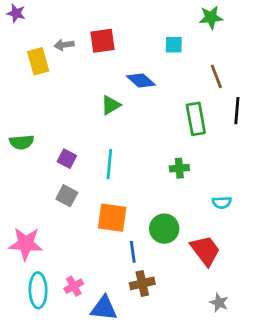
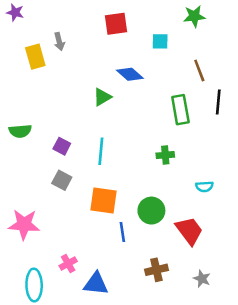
red square: (103, 41) -> (116, 24), moved
gray arrow: (64, 45) -> (59, 41), turned -96
brown cross: (142, 283) -> (156, 270), moved
cyan ellipse: (38, 290) -> (34, 285), moved

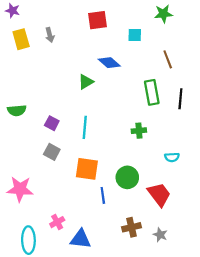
yellow rectangle: (35, 57) -> (21, 39), moved
black line: (218, 102) -> (180, 99), moved
gray star: (202, 279) -> (160, 235), moved

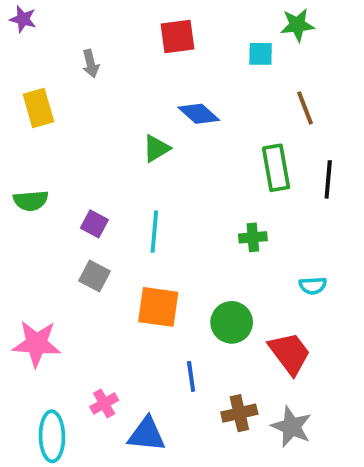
cyan square: (135, 35) -> (261, 54), moved
yellow rectangle: (21, 39) -> (38, 108), moved
blue line: (103, 195) -> (191, 376), moved
gray star: (160, 235) -> (291, 427), size x1.5

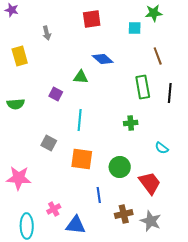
green triangle: (156, 149) -> (81, 77), turned 35
purple square: (94, 224) -> (56, 94), moved
cyan semicircle: (313, 286) -> (162, 148), turned 40

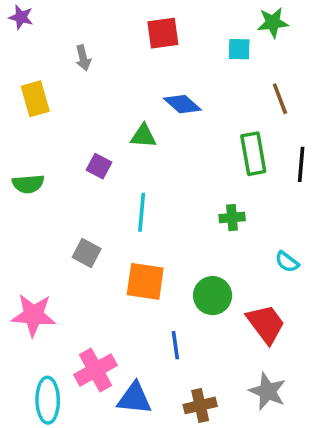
pink cross: (54, 209) -> (96, 370), size x1.6
brown cross: (124, 214) -> (200, 405), moved

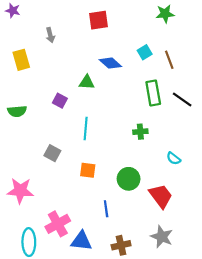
cyan square: (239, 49) -> (145, 52), moved, turned -32
black line: (301, 164) -> (182, 99), turned -60
orange square: (145, 281) -> (88, 170), size x0.7

